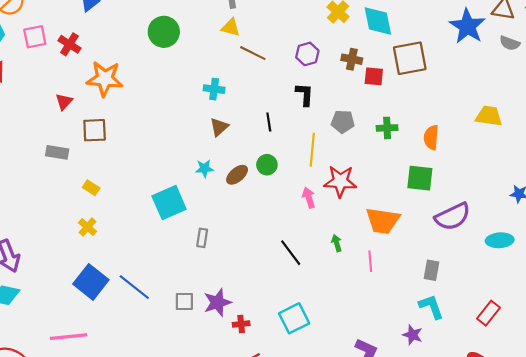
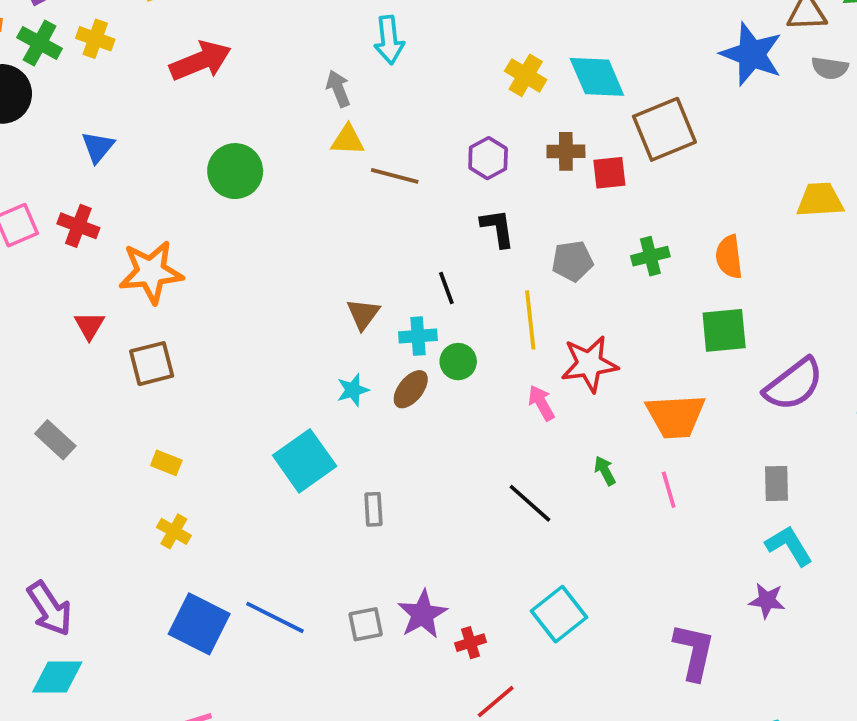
cyan cross: (214, 89) -> (418, 336), moved
gray rectangle: (57, 152) -> (55, 440), moved, turned 45

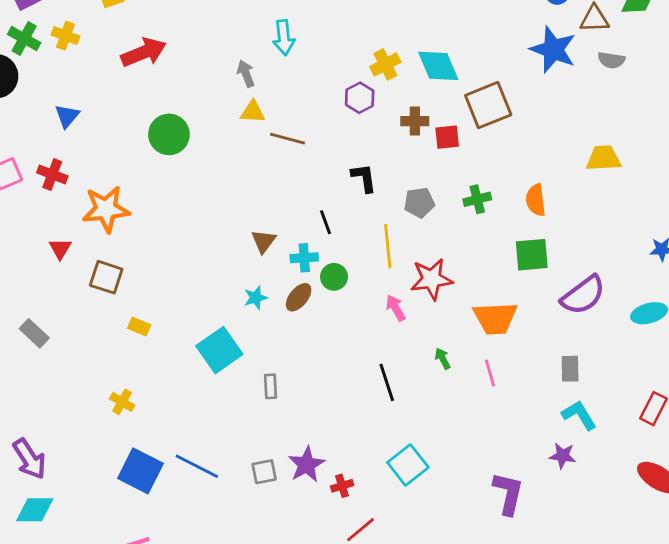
yellow cross: (526, 75) -> (385, 64), turned 32
purple hexagon: (488, 158) -> (360, 98), moved
brown square: (152, 364) -> (106, 277), turned 32
yellow rectangle: (166, 463) -> (139, 327), moved
black line: (530, 503) -> (387, 382), turned 30

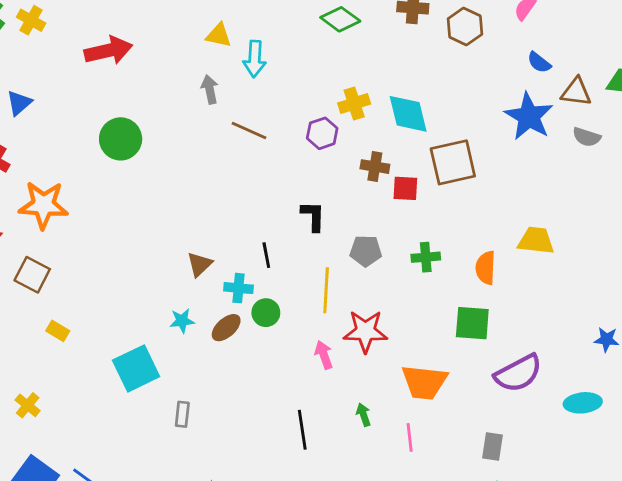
yellow triangle: (253, 112) -> (219, 35), moved
brown line: (288, 139) -> (249, 131), moved
yellow trapezoid: (604, 158) -> (536, 241), moved

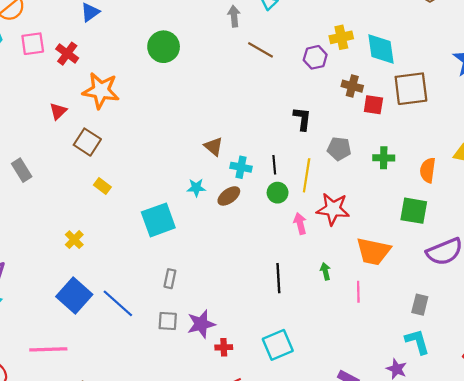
black line: (266, 255) -> (274, 165), moved
brown triangle: (200, 264) -> (214, 147), turned -42
green circle: (266, 313) -> (278, 193), moved
gray rectangle: (182, 414) -> (170, 279), moved

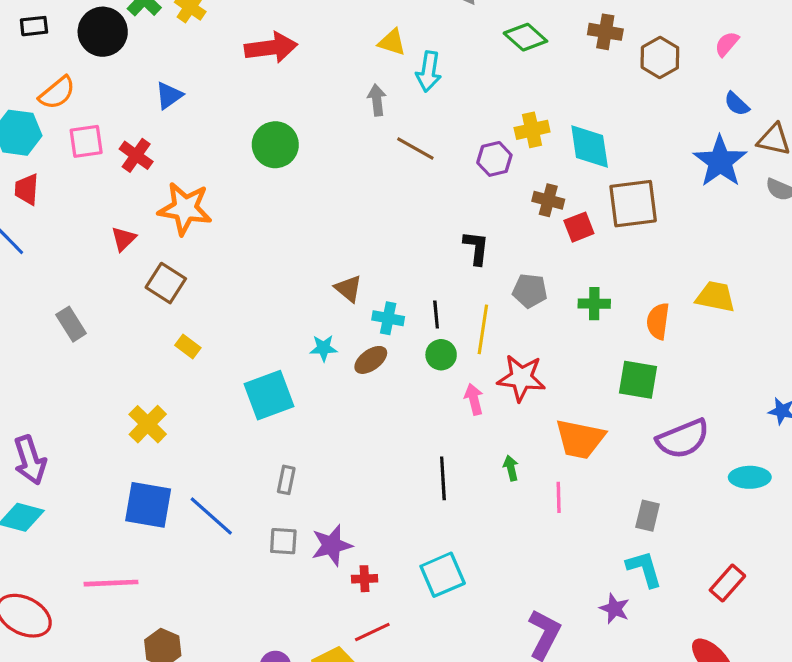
red square: (373, 105) -> (579, 227), turned -30
yellow cross: (74, 240) -> (148, 424), size x1.4
blue square: (74, 295) -> (148, 505), turned -32

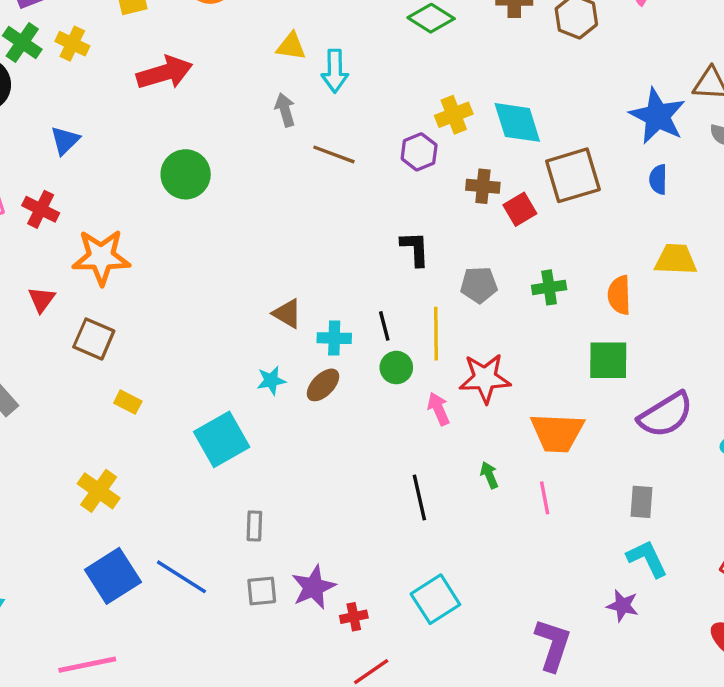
blue semicircle: (737, 104) -> (658, 179), moved, turned 56
blue square: (148, 505) -> (113, 576), turned -33

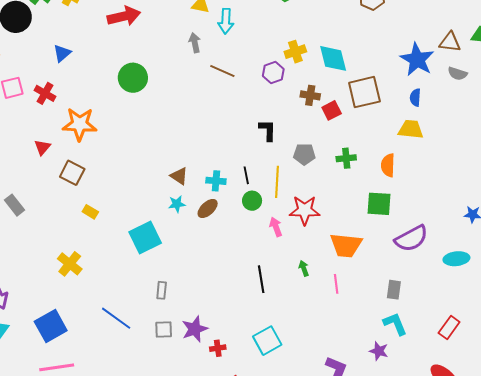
yellow trapezoid: (676, 259) -> (411, 129), moved
brown triangle: (287, 314) -> (179, 176), moved
blue square: (113, 576) -> (51, 326), moved

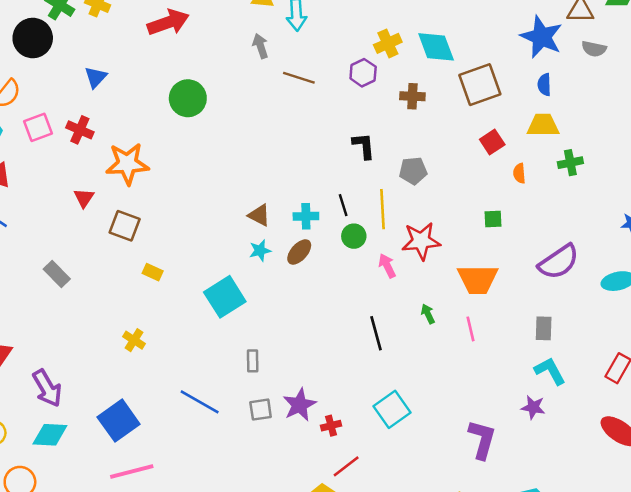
red square: (332, 110) -> (492, 142), moved
green cross: (346, 158) -> (570, 163), moved
orange semicircle: (388, 165) -> (519, 173), size x0.7
green square: (379, 204) -> (493, 219), moved, size x0.6
yellow cross: (70, 264) -> (134, 340), size x0.7

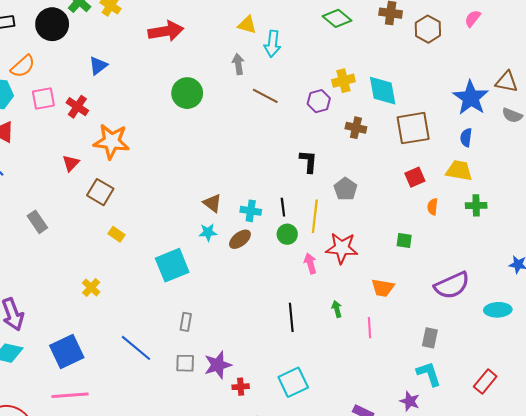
green circle: (188, 98) -> (187, 93), moved
gray pentagon: (413, 171) -> (346, 189), turned 30
orange trapezoid: (478, 279) -> (383, 288), size x0.7

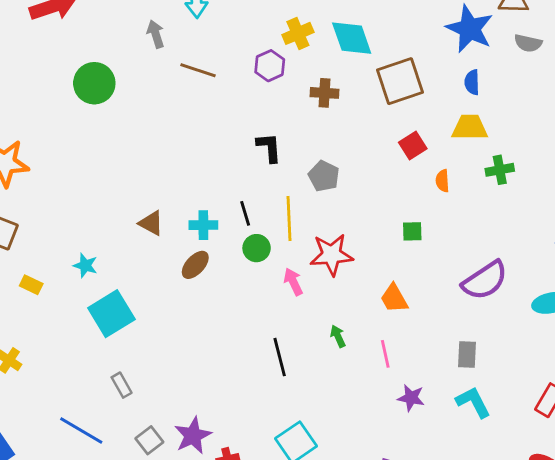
cyan star: (208, 232) -> (85, 265), moved, turned 30
orange trapezoid: (383, 288) -> (394, 298), turned 60
gray rectangle: (186, 322) -> (122, 385), moved, turned -30
gray square: (185, 363) -> (149, 440), turned -30
purple star: (410, 401) -> (411, 398), moved

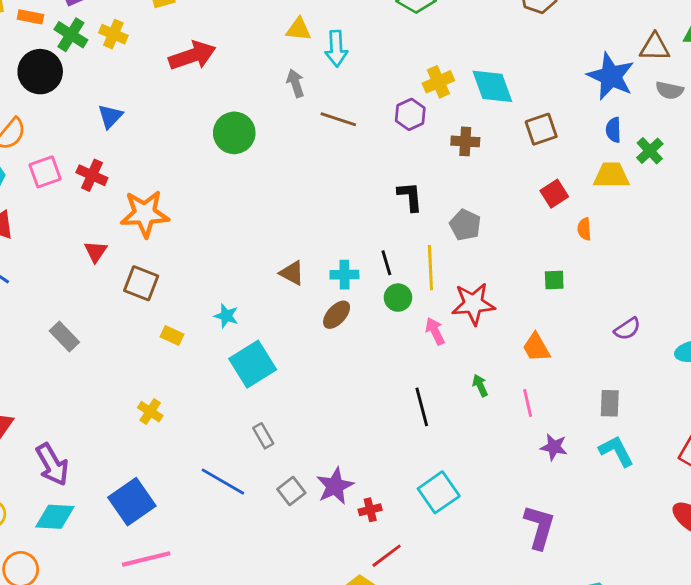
brown square: (400, 81) -> (541, 129), size x0.7
green cross: (500, 170) -> (650, 151), moved, turned -32
purple semicircle: (485, 280) -> (627, 329), size x0.6

